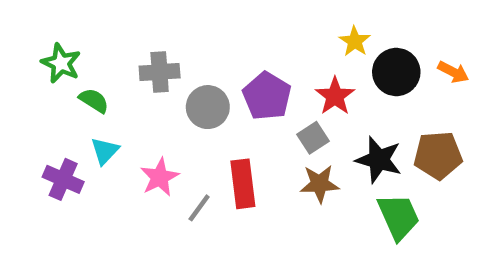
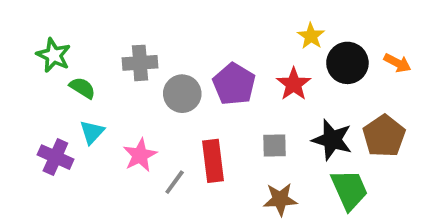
gray square: (313, 138) -> (274, 146), moved, turned 32
brown pentagon: (438, 155) -> (384, 136), turned -30
brown star: (320, 184) -> (280, 199), moved

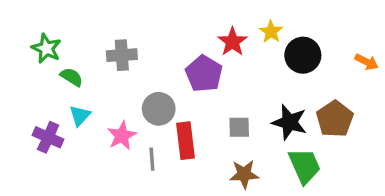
orange arrow: (397, 63) -> (367, 62), moved
red star: (294, 84) -> (232, 42), moved
gray circle: (182, 94) -> (159, 109), moved
gray line: (175, 182) -> (152, 159), turned -40

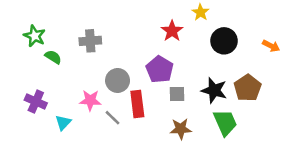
yellow star: (271, 32) -> (200, 12), moved
purple pentagon: (204, 74) -> (160, 69), moved
cyan triangle: (80, 116) -> (63, 123), moved
pink star: (122, 136) -> (90, 100), turned 30
gray line: (152, 159) -> (113, 118), turned -42

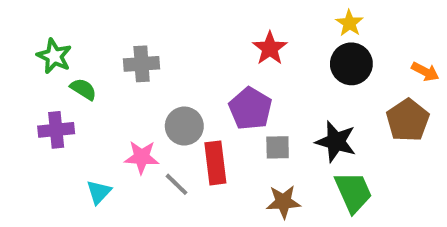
yellow star: (200, 12) -> (349, 23), moved
brown pentagon: (248, 88) -> (408, 120), moved
purple cross: (36, 102) -> (56, 130), moved, turned -30

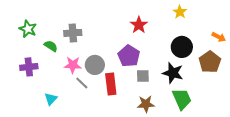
black circle: (351, 64) -> (182, 47), moved
green semicircle: (83, 89) -> (51, 46), moved
pink star: (142, 157) -> (73, 65), moved
gray line: (177, 184) -> (82, 83), moved

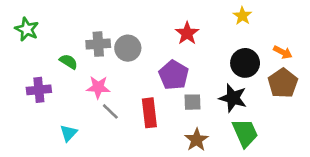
green star: (28, 29) -> (27, 29), moved
orange arrow: (219, 37) -> (283, 52), moved
gray circle: (95, 65) -> (128, 48), moved
brown star: (146, 104) -> (197, 140), turned -30

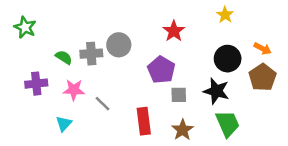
gray cross: (98, 44) -> (91, 54), moved
pink star: (98, 87) -> (74, 90), moved
red rectangle: (149, 113) -> (144, 121), moved

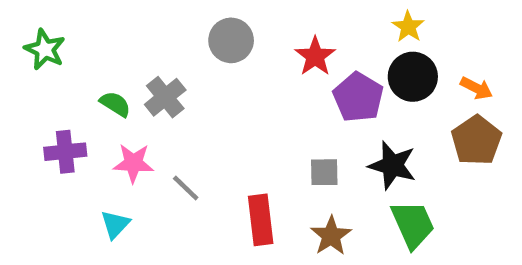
gray circle: (119, 45) -> (231, 40), moved
gray cross: (91, 54) -> (165, 97), turned -35
black circle: (228, 59) -> (413, 77), moved
purple pentagon: (161, 70) -> (358, 97), moved

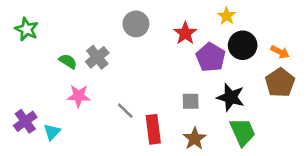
yellow star: (408, 27) -> (227, 16), moved
purple cross: (65, 152) -> (25, 121), moved, turned -30
gray line: (186, 188) -> (125, 111), moved
cyan triangle: (115, 224) -> (52, 132), moved

